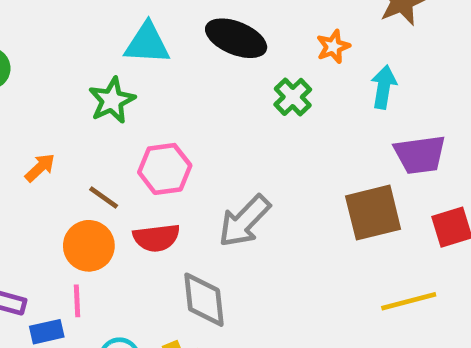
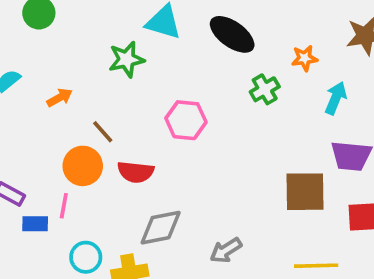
pink hexagon: (165, 169) -> (186, 120), moved
gray arrow: (244, 221) -> (226, 250), moved, size x0.7
gray diamond: (204, 300) -> (161, 228), turned 72

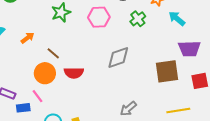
cyan arrow: (336, 98) -> (177, 19), turned -66
pink hexagon: (186, 120) -> (99, 17), moved
pink line: (64, 206) -> (37, 96), turned -40
gray diamond: (161, 228) -> (118, 57), moved

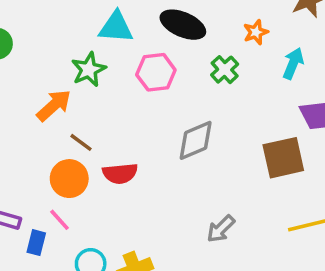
cyan arrow: (177, 19) -> (293, 63), turned 78
orange arrow: (28, 38) -> (54, 105), moved, size x1.5
blue rectangle: (23, 108) -> (36, 243), turned -64

